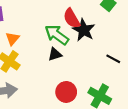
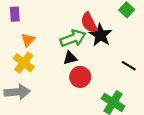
green arrow: (57, 35) -> (73, 38), turned 120
red circle: (66, 92) -> (80, 77), moved

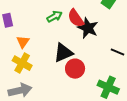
green arrow: (73, 38) -> (54, 16), moved, size x0.7
black triangle: (70, 58) -> (63, 53), size x1.5

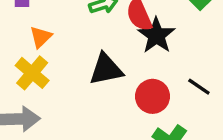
red circle: (75, 69) -> (152, 96), moved

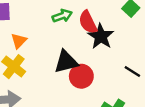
red circle: (152, 96) -> (81, 76), moved

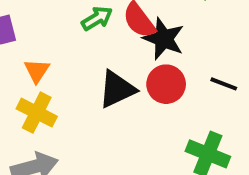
red circle: (81, 76) -> (166, 84), moved

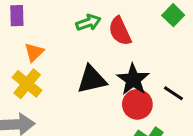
black star: (164, 39) -> (133, 80), moved
red circle: (166, 84) -> (137, 104), moved

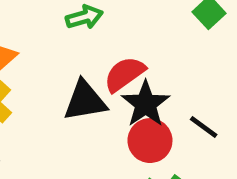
red semicircle: (120, 31) -> (125, 74), moved, turned 76

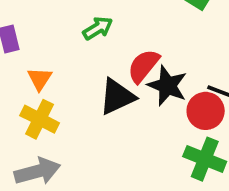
red circle: (150, 141) -> (206, 111), moved

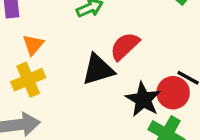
black star: (167, 86) -> (143, 99), moved
yellow cross: (40, 119) -> (28, 80), turned 32

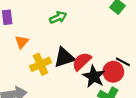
red semicircle: (125, 46) -> (82, 61), moved
yellow cross: (28, 80) -> (41, 64), moved

